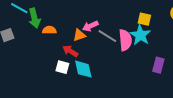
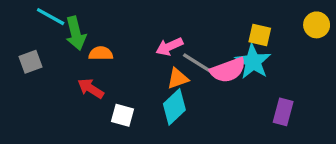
orange triangle: (79, 35) -> (178, 78), moved
pink semicircle: (125, 40) -> (228, 70), turned 75
red arrow: (70, 51) -> (91, 88), moved
cyan diamond: (83, 69) -> (174, 107), moved, turned 60

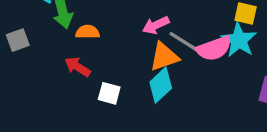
orange triangle: (178, 78) -> (164, 57), size x1.4

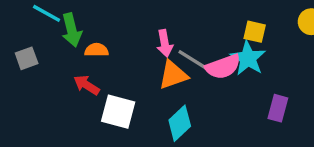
pink arrow: (156, 25) -> (165, 43), turned -75
cyan diamond: (161, 85) -> (180, 123), moved
white square: (109, 93) -> (118, 112), size x1.5

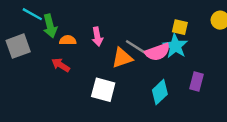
pink arrow: (165, 43) -> (97, 37), moved
gray square: (27, 58) -> (18, 46), size x1.5
white square: (118, 112) -> (103, 90), moved
cyan diamond: (180, 123) -> (160, 92), moved

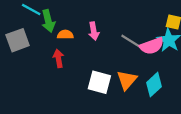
orange triangle: (122, 58) -> (127, 80), moved, turned -30
red arrow: (61, 65) -> (58, 58), turned 48

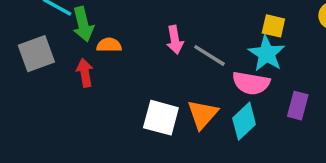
pink arrow: (94, 31) -> (175, 40), moved
pink semicircle: (152, 46) -> (251, 83), moved, turned 30
red arrow: (58, 58) -> (85, 73), moved

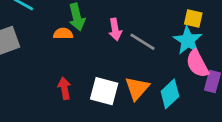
green arrow: (83, 24) -> (77, 17), moved
red arrow: (85, 73) -> (64, 88), moved
pink semicircle: (251, 83) -> (197, 64), moved, turned 52

